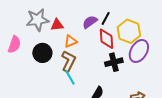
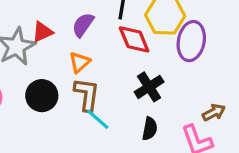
purple semicircle: (90, 22) -> (83, 25), moved
red triangle: (57, 25) -> (42, 32), moved
black cross: (114, 62) -> (149, 87), moved

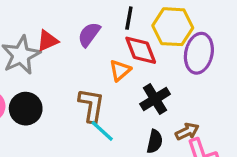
orange triangle: (79, 62) -> (120, 70), moved
black circle: (42, 96) -> (26, 109), moved
brown arrow: (214, 112) -> (187, 131), moved

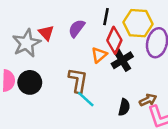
red triangle: (48, 41) -> (46, 33), turned -49
red diamond: (141, 50) -> (114, 40), turned 45
black cross: (155, 99) -> (122, 60), moved

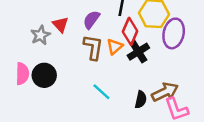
gray star: (27, 43) -> (40, 35), size x0.7
brown L-shape: (78, 80) -> (93, 47), moved
brown arrow: (148, 100) -> (165, 92), size x1.5

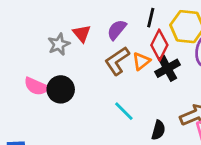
brown L-shape: (93, 47) -> (117, 61), turned -136
pink semicircle: (22, 74) -> (36, 86), turned 110
black semicircle: (141, 100) -> (158, 130), moved

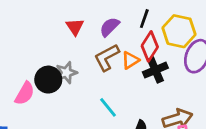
gray star: (59, 44) -> (66, 73), moved
pink semicircle: (36, 86) -> (25, 93), moved, turned -90

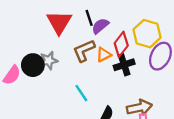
black line: (144, 19) -> (89, 18), moved, turned -42
red triangle: (75, 27) -> (59, 22), size x1.6
purple semicircle: (110, 27) -> (100, 26), moved

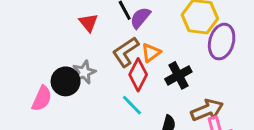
red triangle: (59, 22) -> (88, 23), size x0.6
red diamond: (121, 44) -> (138, 75), moved
black cross: (124, 65) -> (178, 75), moved

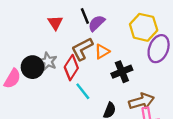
gray star: (84, 72) -> (48, 61), turned -30
red diamond: (138, 75) -> (71, 68), moved

